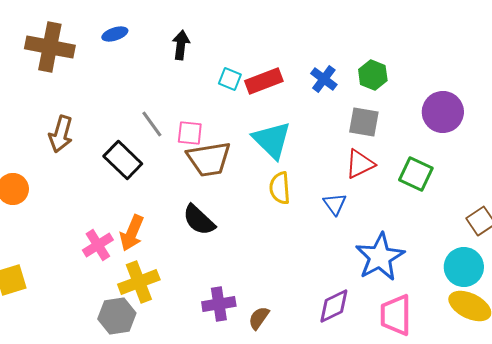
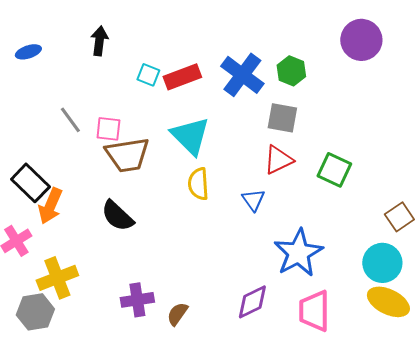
blue ellipse: (115, 34) -> (28, 52), moved
blue cross: (324, 79) -> (242, 75), size x1.6
purple circle: (443, 112) -> (361, 40), moved
black rectangle: (123, 160) -> (30, 183), moved
orange arrow: (132, 233) -> (50, 206), moved

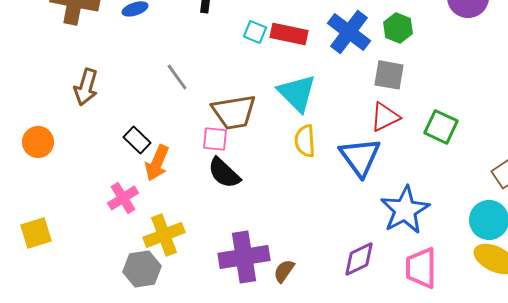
red rectangle: (182, 77) -> (289, 34), turned 33
pink square: (108, 129) -> (215, 139), moved
black rectangle: (30, 183) -> (137, 140), size x0.7
blue triangle: (253, 200) -> (360, 157), size x1.8
purple cross: (137, 300) -> (244, 257), size x1.5

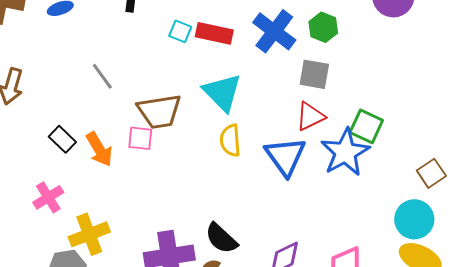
orange arrow: (157, 163) -> (99, 149), moved, turned -54
black semicircle: (224, 173) -> (221, 238), moved
blue star: (405, 210) -> (345, 152), moved

